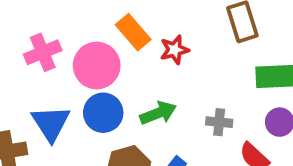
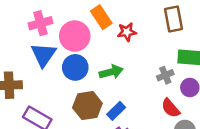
gray cross: (219, 122) -> (165, 75), moved, turned -35
blue triangle: (51, 123) -> (43, 55), moved

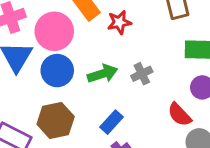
gray cross: (165, 75) -> (142, 74), moved
brown hexagon: (87, 106) -> (56, 120), moved

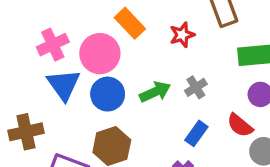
red star: (119, 22) -> (182, 35), moved
blue rectangle: (112, 122) -> (196, 133), moved

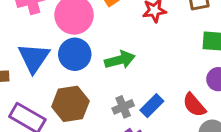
blue triangle: (64, 85) -> (34, 58), moved
gray cross: (196, 87) -> (123, 107), moved

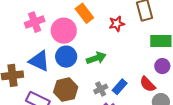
blue triangle: (34, 58) -> (39, 61), turned -35

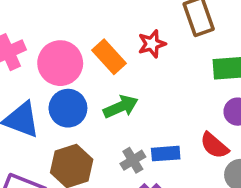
orange rectangle: (84, 13) -> (109, 57), moved
blue rectangle: (120, 87) -> (166, 154), turned 49

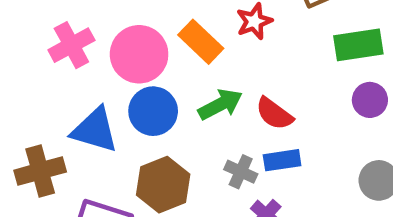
red semicircle: (214, 145) -> (274, 114), moved
gray cross: (133, 160) -> (241, 172), turned -30

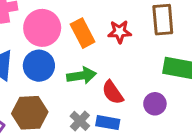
purple circle: (370, 100) -> (155, 104), moved

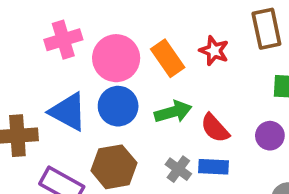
red star: (120, 32) -> (214, 51), turned 30

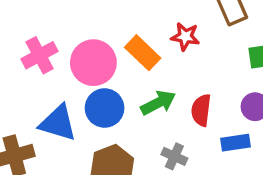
red semicircle: (215, 128) -> (201, 110), turned 60
blue rectangle: (213, 167) -> (236, 143), moved

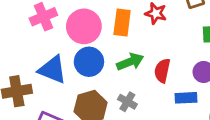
orange rectangle: (143, 53) -> (122, 22), turned 48
gray cross: (174, 156) -> (127, 102), moved

